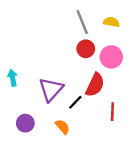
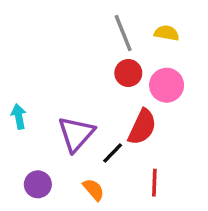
red line: (112, 112) -> (154, 183), moved

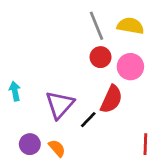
yellow semicircle: (167, 33) -> (130, 26), size x1.4
red line: (154, 183) -> (145, 144), moved
orange semicircle: (94, 190) -> (57, 148), moved

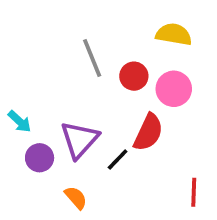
gray line: (96, 26) -> (92, 58), moved
cyan arrow: (15, 91) -> (20, 121), turned 144
purple circle: (30, 144) -> (40, 158), moved

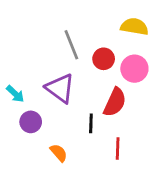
purple triangle: (79, 140) -> (60, 88), moved, turned -36
black line: (118, 160) -> (91, 123), turned -42
red line: (194, 192) -> (118, 149), moved

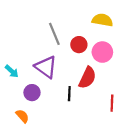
purple circle: (31, 122) -> (32, 93), moved
red line: (118, 149) -> (112, 103), moved
orange semicircle: (59, 153) -> (22, 116), moved

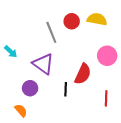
red circle: (79, 45) -> (72, 21), moved
pink circle: (102, 52) -> (107, 56), moved
cyan arrow: (12, 71) -> (11, 52), moved

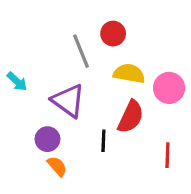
yellow semicircle: (97, 19) -> (129, 74), moved
orange semicircle: (21, 111) -> (57, 166), moved

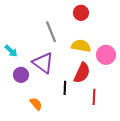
red circle: (113, 34) -> (81, 13), moved
purple circle: (47, 139) -> (21, 75), moved
red line: (167, 155) -> (94, 97), moved

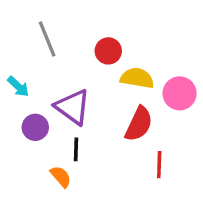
red circle: (81, 13) -> (108, 51), moved
gray line: (51, 32) -> (47, 39), moved
black line: (65, 88) -> (76, 149), moved

